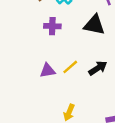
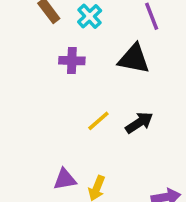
purple triangle: (47, 71) -> (65, 179), moved

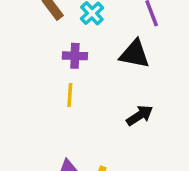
yellow line: (98, 121) -> (70, 95), moved, turned -45

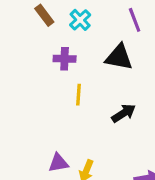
yellow line: (70, 95) -> (79, 95), moved

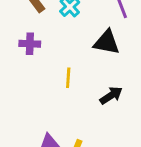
purple cross: (65, 59) -> (30, 44), moved

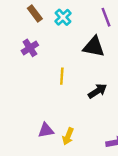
purple cross: (30, 44) -> (30, 48), turned -35

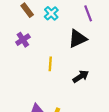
black triangle: (94, 47) -> (78, 39), turned -36

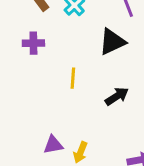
purple cross: (23, 40) -> (33, 43), turned 32

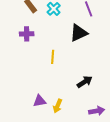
black arrow: (117, 96) -> (85, 82), moved

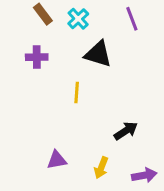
black triangle: (79, 33) -> (98, 54), moved, turned 42
yellow arrow: (58, 106) -> (101, 168), moved

